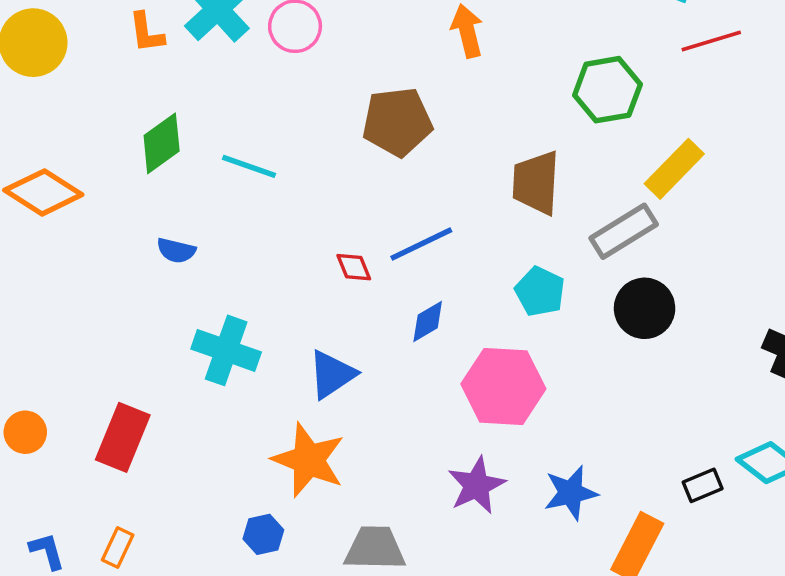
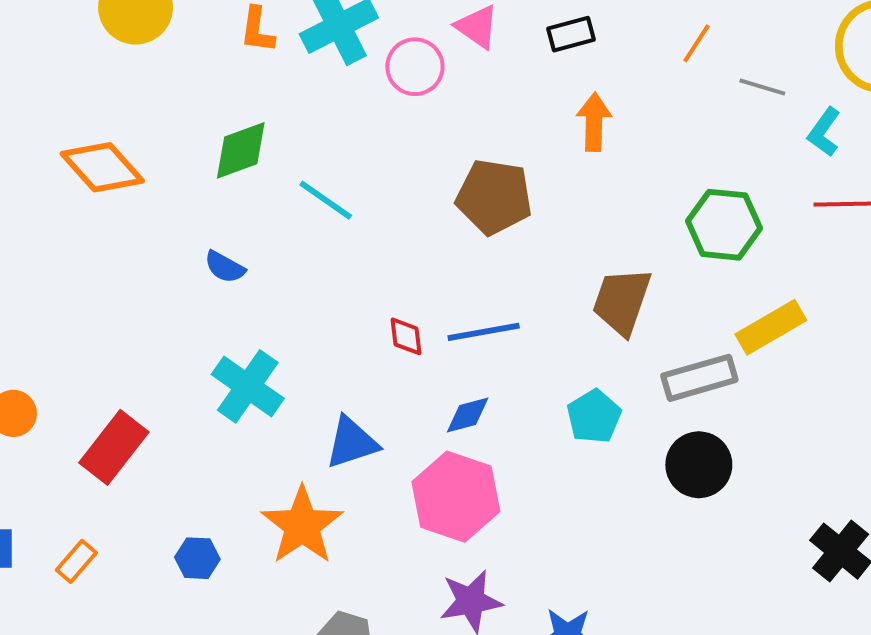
pink hexagon: (503, 386) -> (456, 497), moved
blue hexagon: (263, 534) -> (197, 558), moved

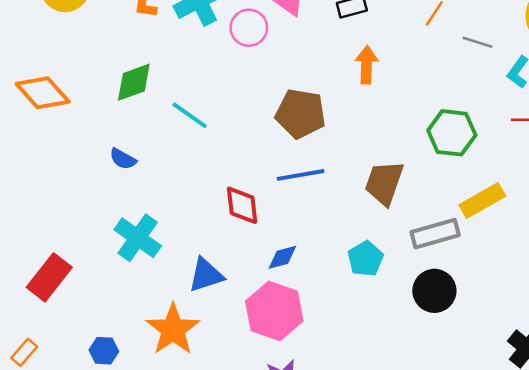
blue line: (484, 332) -> (301, 175), moved
red diamond: (406, 336) -> (242, 205), size x1.5

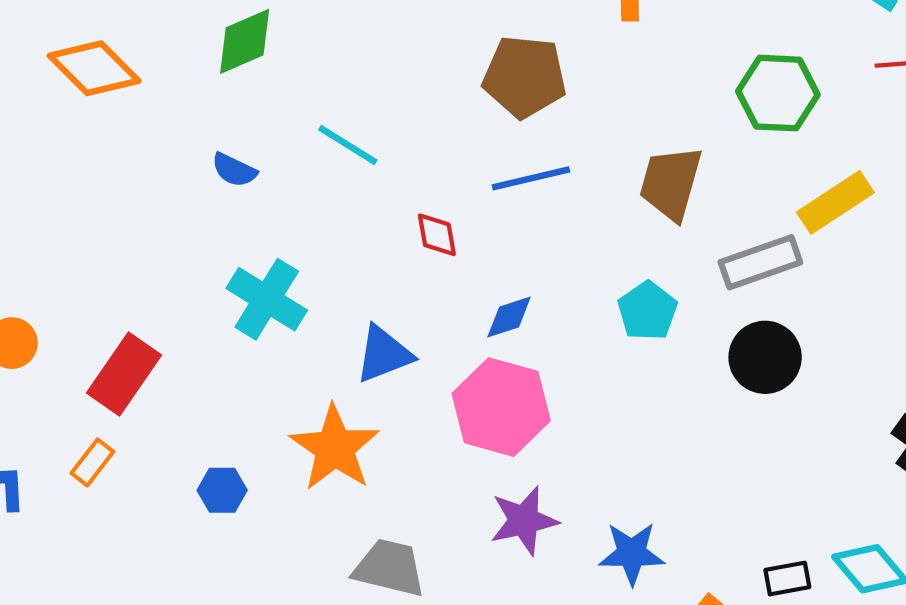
cyan line: (190, 115) -> (348, 145), moved
red diamond: (242, 205) -> (437, 235), size x0.7
orange rectangle: (24, 352) -> (92, 462), moved

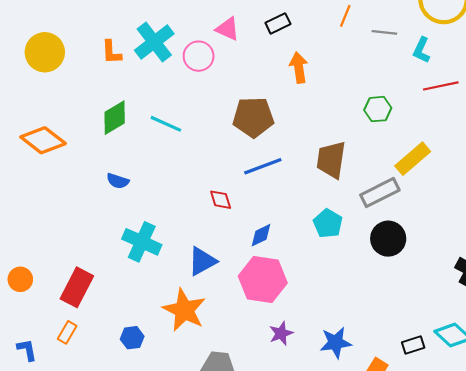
green hexagon: (778, 93) -> (378, 109), size x0.7
cyan line: (348, 145) -> (166, 124), moved
purple star: (524, 521) -> (281, 333), size x0.7

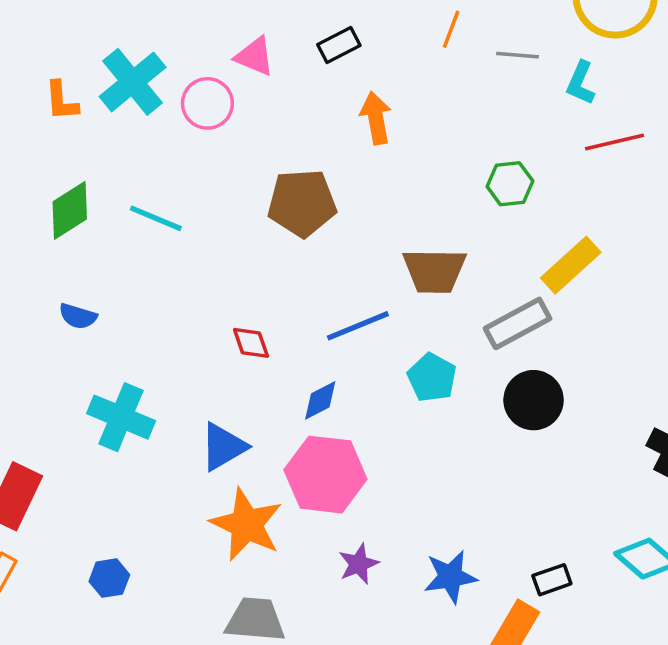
brown trapezoid: (331, 160) -> (434, 271), turned -96
blue line: (263, 166) -> (358, 326), moved
orange star: (184, 310) -> (246, 525), moved
black rectangle: (413, 345) -> (552, 580), moved

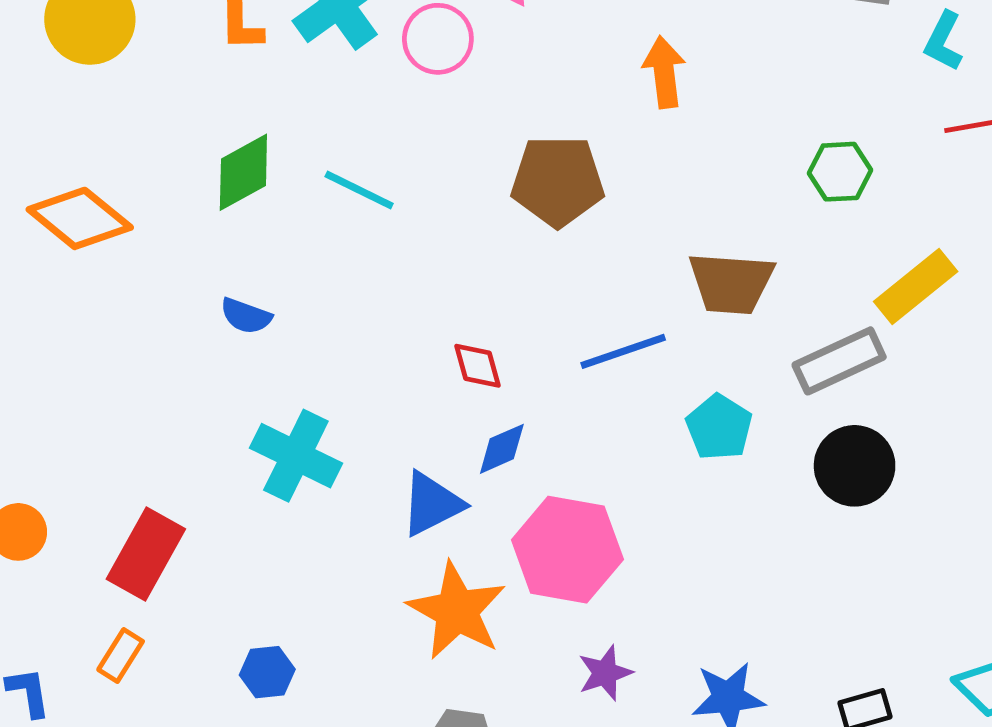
blue diamond: (320, 400) -> (502, 449), moved

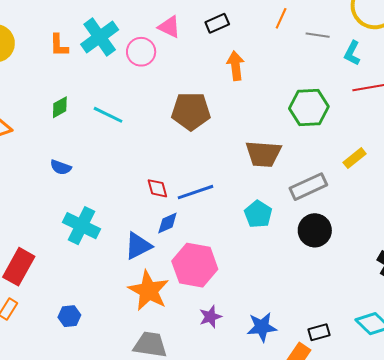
green diamond: (243, 172) -> (60, 107), size x0.7
green hexagon: (840, 172) -> (309, 107), size x1.5
yellow rectangle: (916, 287) -> (355, 158), moved, size x0.7
blue line: (623, 351) -> (196, 192), moved

